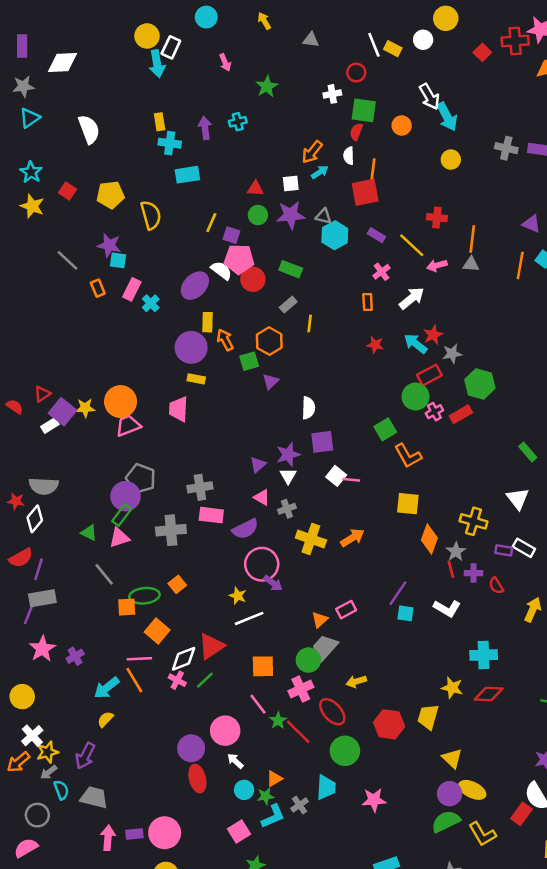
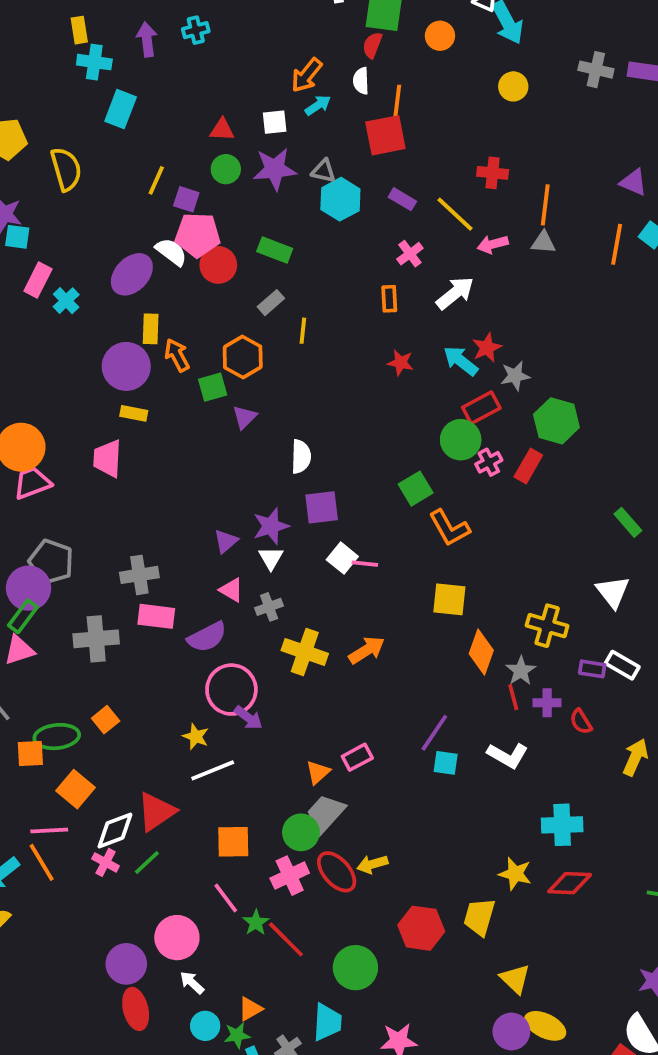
cyan rectangle: (187, 175) -> (121, 109), turned -60
red rectangle: (461, 414) -> (528, 466), turned -30
red ellipse: (332, 712) -> (337, 872), moved

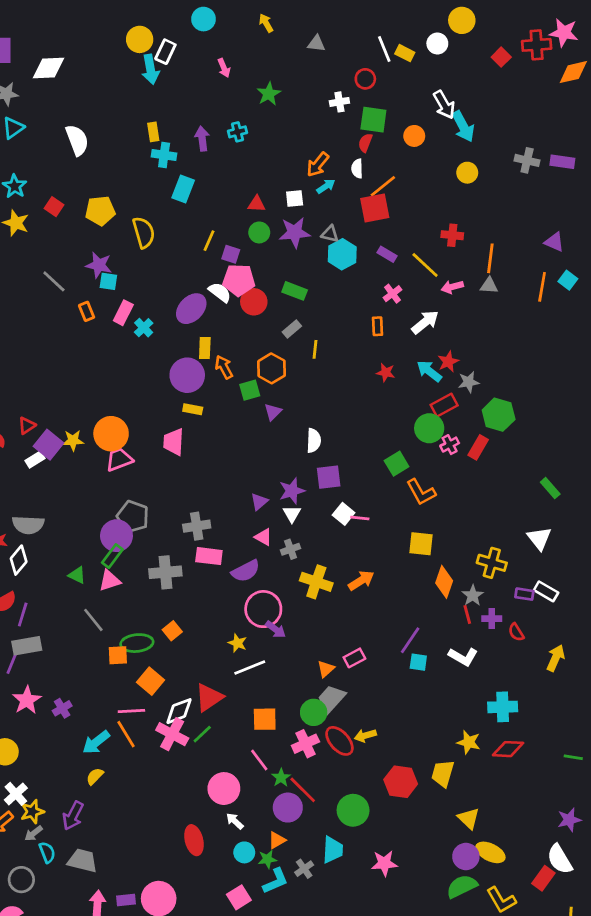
orange line: (397, 105) -> (383, 186), turned 44
pink cross: (106, 862) -> (172, 734), size x1.6
purple circle: (126, 964) -> (288, 808), moved

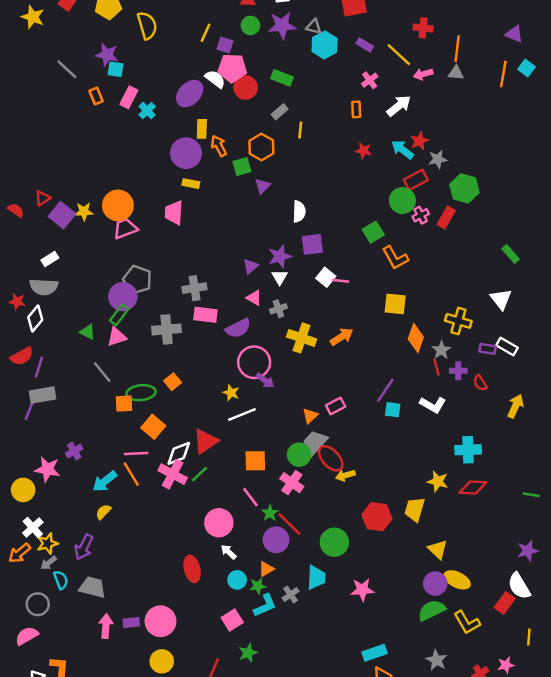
white rectangle: (35, 460) -> (50, 259), moved
pink star: (27, 700) -> (47, 469), moved, turned -30
red ellipse: (339, 741) -> (331, 458), moved
pink cross: (305, 744) -> (292, 483), turned -30

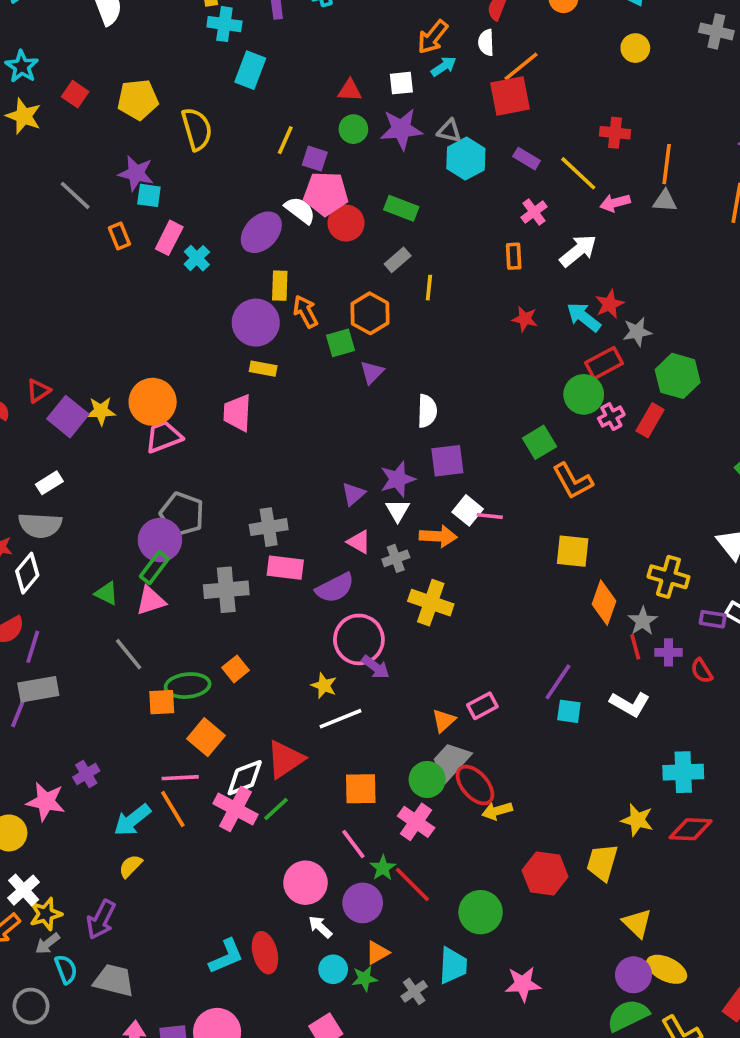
orange arrow: (342, 337) -> (438, 536), moved, turned 35
purple circle: (276, 540) -> (363, 903), moved
cyan L-shape: (265, 605) -> (226, 956), moved

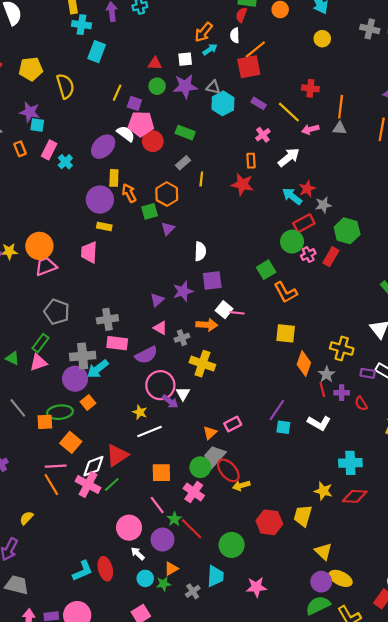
red star: (525, 319) -> (242, 184), moved, size x1.5
white triangle: (398, 510) -> (183, 394), moved
purple circle: (160, 540) -> (75, 379), moved
gray line: (129, 654) -> (18, 408), moved
cyan arrow: (132, 820) -> (98, 369), moved

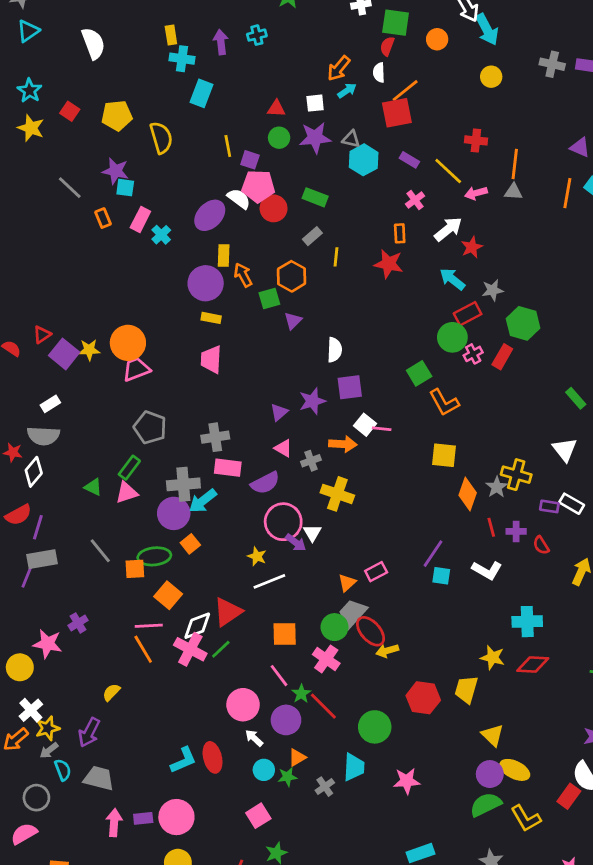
yellow line: (117, 93) -> (228, 146), turned -35
red star: (307, 189) -> (472, 247), moved
pink trapezoid: (89, 252) -> (211, 360), moved
gray star: (327, 374) -> (497, 487), moved

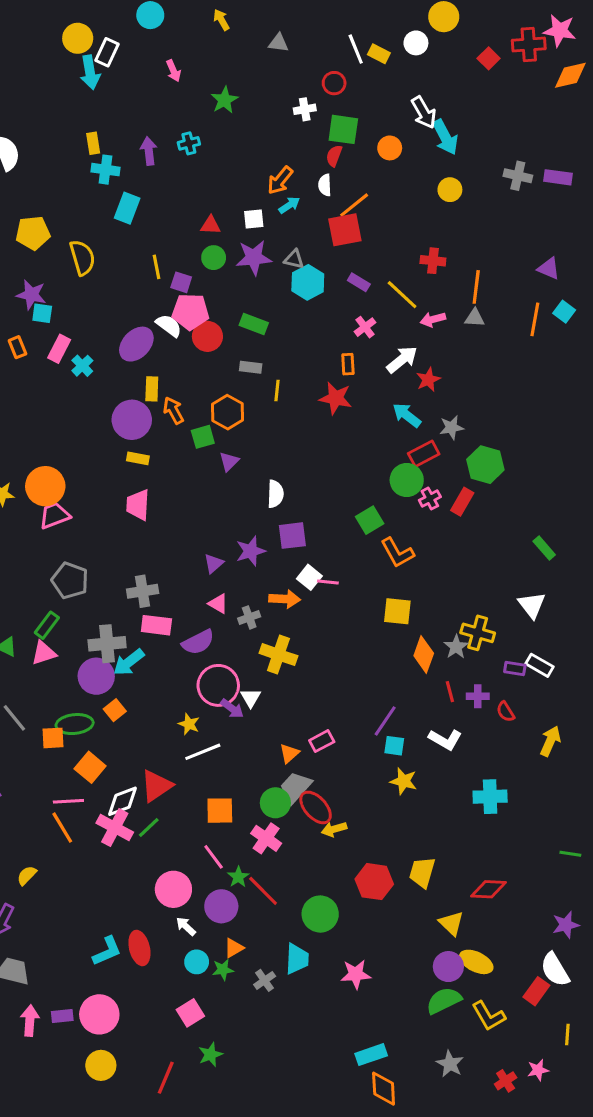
gray rectangle: (312, 236) -> (251, 367), turned 48
yellow star: (493, 658) -> (404, 781), moved
red diamond: (533, 665) -> (489, 889), moved

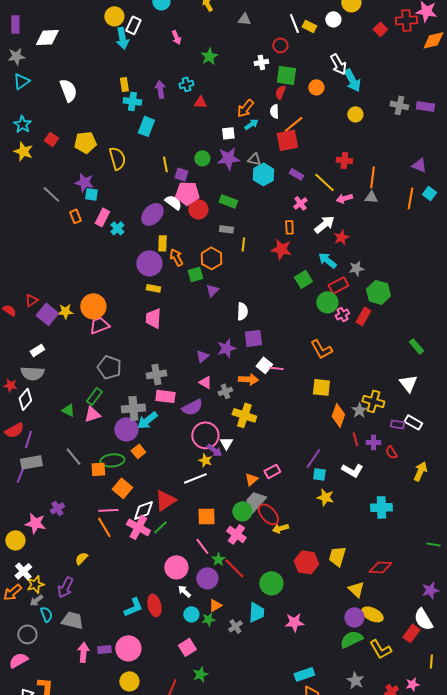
red triangle: (211, 225) -> (200, 102), moved
green square: (370, 520) -> (303, 279), moved
yellow star: (189, 724) -> (205, 460), moved

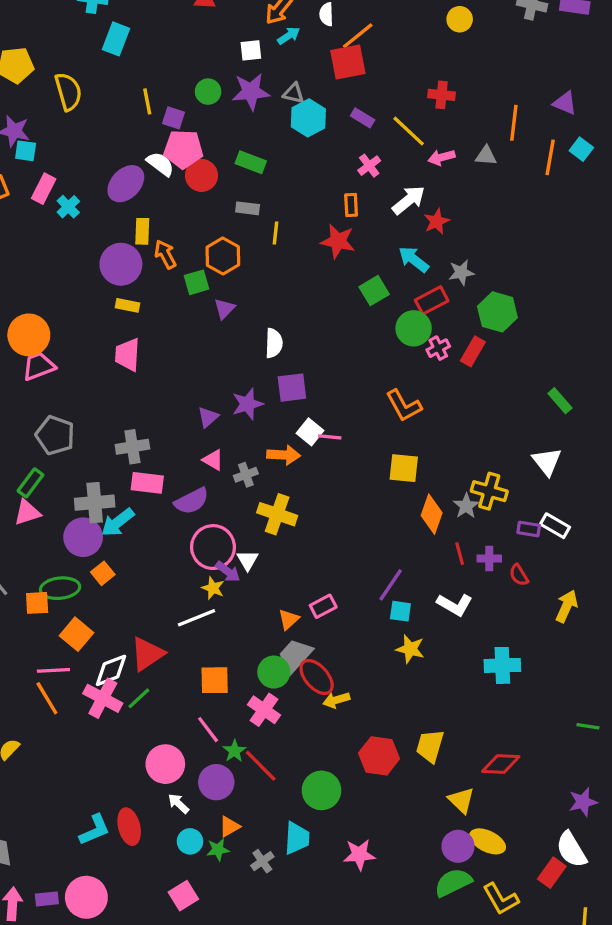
orange line: (372, 177) -> (514, 123), moved

